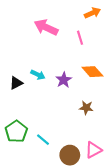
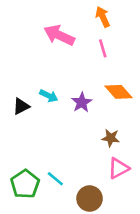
orange arrow: (92, 13) -> (103, 17), moved, turned -91
green pentagon: (16, 131) -> (25, 184), moved
pink triangle: (93, 150) -> (119, 168), moved

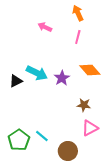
pink arrow: (59, 35) -> (45, 27), size x0.6
pink line: (103, 48) -> (78, 37), turned 32
cyan arrow: (49, 96) -> (37, 73), size x1.5

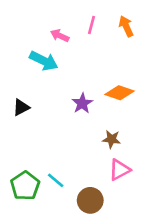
orange arrow: (78, 13) -> (126, 26), moved
pink line: (78, 37) -> (92, 25), moved
orange diamond: (90, 70) -> (119, 93), turned -30
cyan arrow: (37, 73) -> (44, 61), moved

